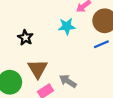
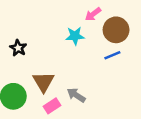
black star: (25, 38) -> (18, 48), moved

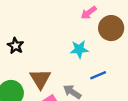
cyan star: (75, 36) -> (79, 49), moved
blue line: (112, 55) -> (98, 75), moved

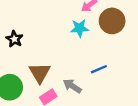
cyan star: (79, 49) -> (80, 28), moved

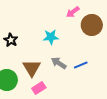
cyan star: (80, 28) -> (51, 37), moved
gray arrow: (72, 86) -> (59, 63), moved

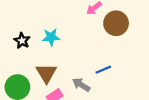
cyan star: (51, 37) -> (51, 37), moved
gray arrow: (59, 63) -> (81, 85), moved

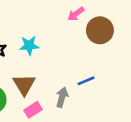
gray arrow: (81, 85) -> (62, 97), turned 72

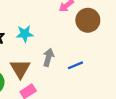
gray arrow: (62, 97) -> (48, 57), moved

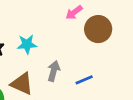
brown triangle: (20, 69) -> (22, 84), turned -35

